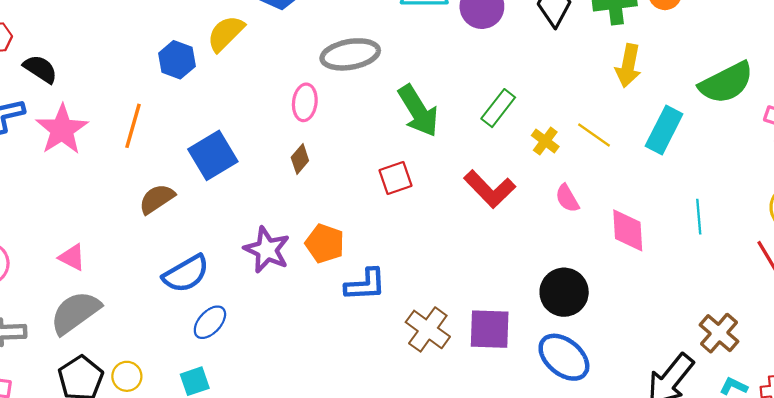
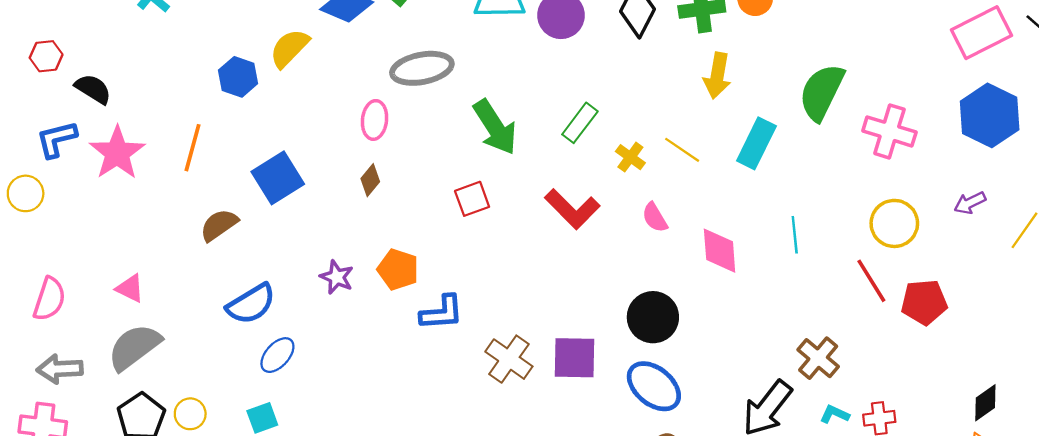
green semicircle: (726, 83) -> (822, 92), turned 144
purple star: (267, 250) -> (337, 277), size x0.7

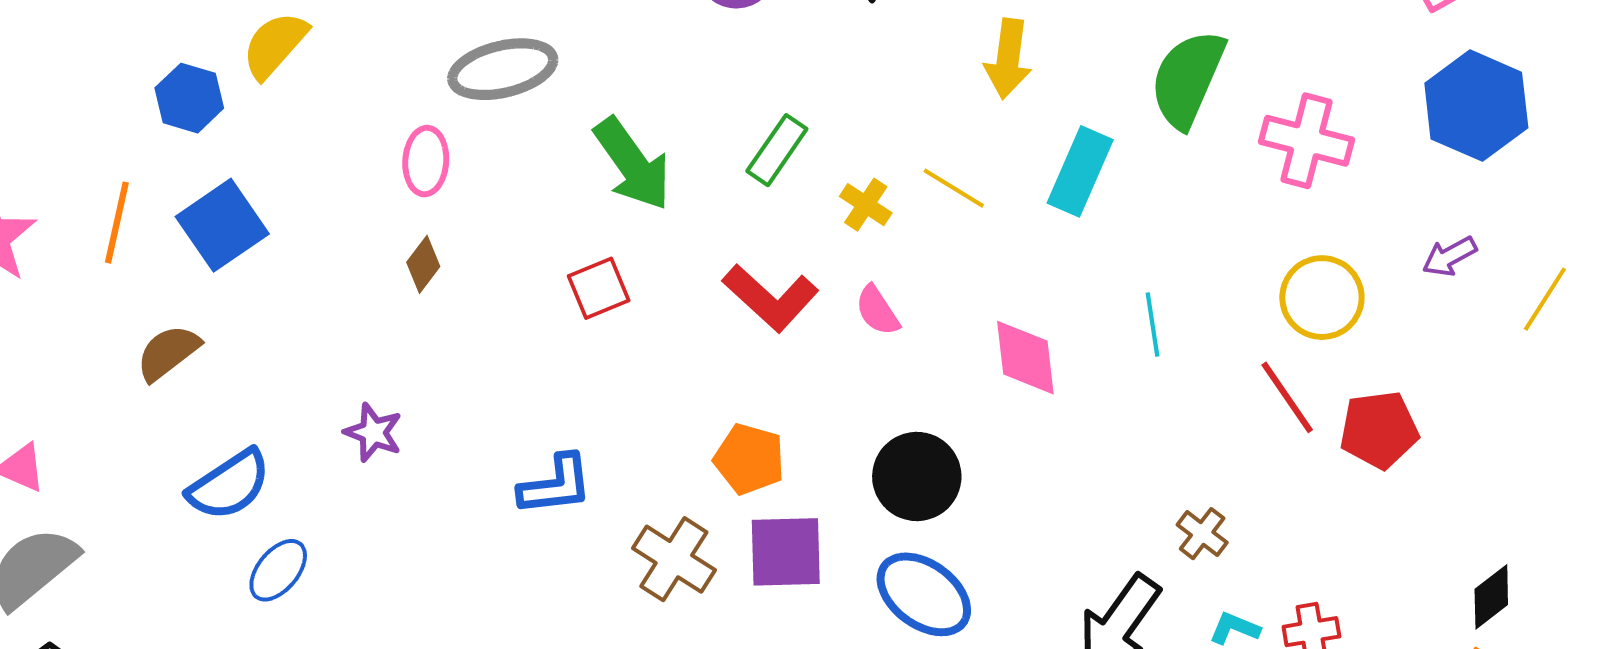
blue square: (278, 178) -> (222, 225), moved
pink semicircle: (655, 217) -> (877, 311), moved
orange pentagon: (398, 269) -> (749, 459), moved
brown cross: (818, 358) -> (1202, 534), size x0.7

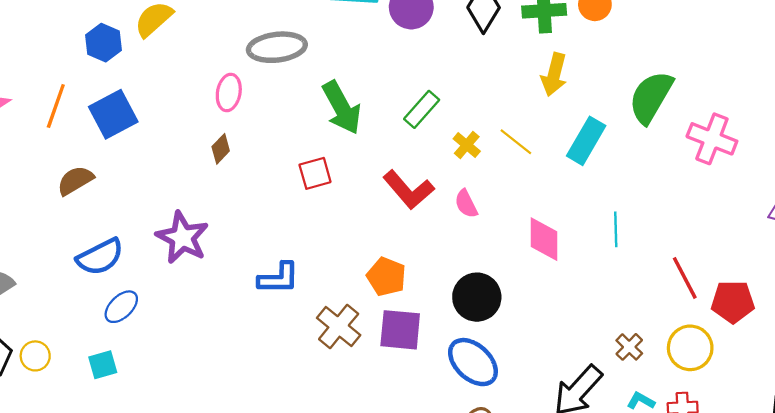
yellow circle: (1322, 298) -> (690, 348), moved
purple star: (373, 432) -> (182, 238), size x1.6

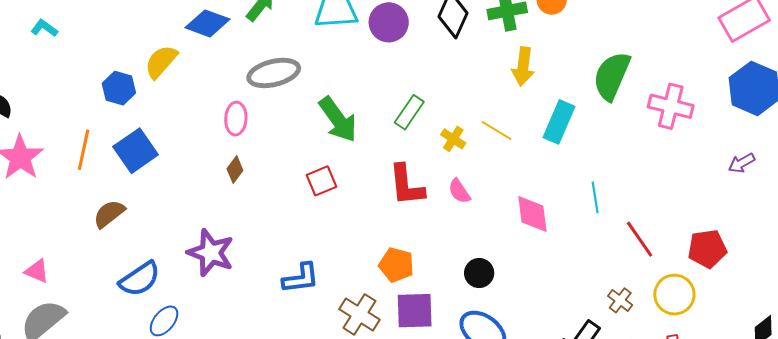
red L-shape: (408, 190) -> (406, 185), turned 42
red line: (685, 278) -> (640, 239), moved
black circle: (477, 297) -> (479, 273), size x0.7

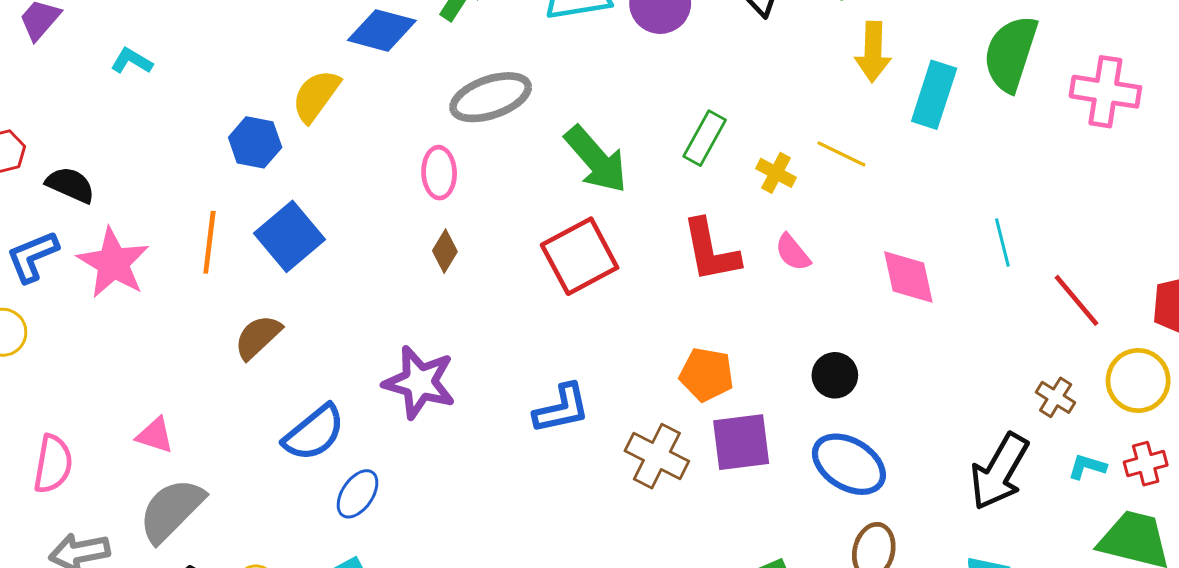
cyan rectangle: (559, 122) -> (934, 95), moved
red square: (322, 181) -> (580, 256), size x1.6

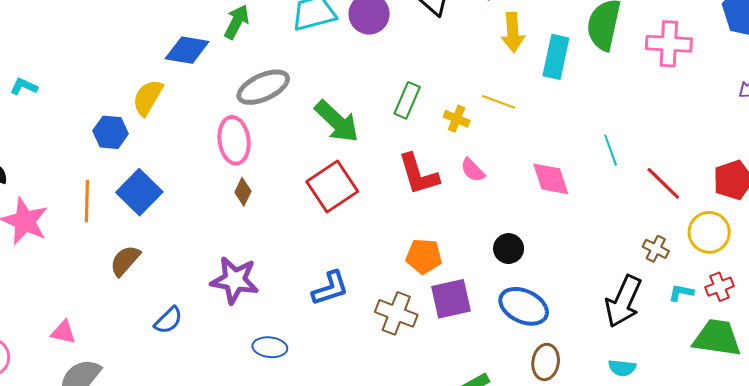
pink ellipse: (439, 173) -> (234, 140), size x1.4
blue semicircle: (314, 433) -> (168, 320), size x0.7
blue ellipse: (358, 494) -> (270, 347), moved, turned 68

